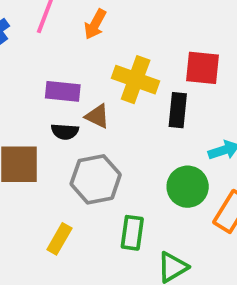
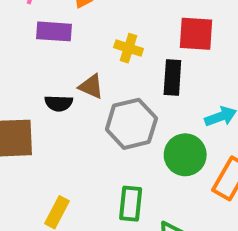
yellow cross: (136, 80) -> (129, 48), size x0.6
purple rectangle: (63, 91) -> (54, 31), moved
gray hexagon: (96, 179) -> (131, 124), moved

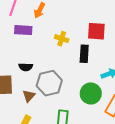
brown triangle: (91, 86) -> (29, 96), moved, turned 48
gray hexagon: (131, 124) -> (49, 83), moved

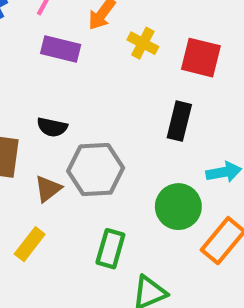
red square: (96, 31) -> (201, 58), moved
yellow cross: (62, 39) -> (143, 43), moved

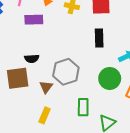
black semicircle: (52, 127) -> (32, 59), moved

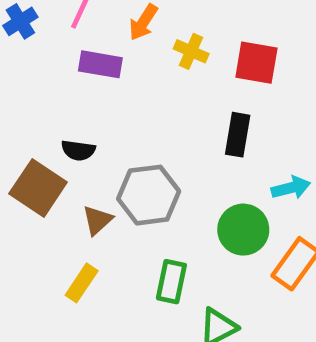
brown square: (18, 78) -> (38, 188), turned 30

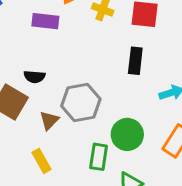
green circle: (243, 230) -> (127, 134), moved
yellow rectangle: (82, 283) -> (41, 161), turned -60

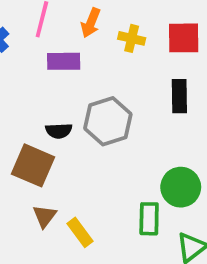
gray hexagon: (81, 103) -> (108, 121), moved
brown triangle: (49, 120) -> (45, 216), moved

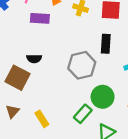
gray hexagon: (108, 121) -> (82, 65), moved
brown triangle: (45, 216) -> (12, 111), moved
green rectangle: (149, 219) -> (83, 114), turned 36

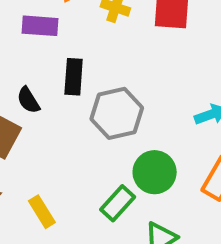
black rectangle: (106, 44) -> (74, 77), moved
black semicircle: (34, 59) -> (28, 100), turned 56

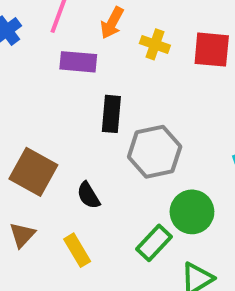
black semicircle: (28, 100) -> (88, 195), moved

